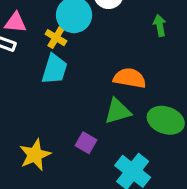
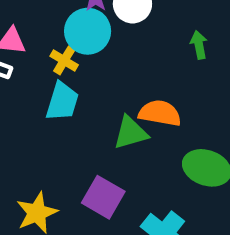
green triangle: (118, 111) -> (131, 133), moved
purple square: (86, 143) -> (103, 197), size x1.5

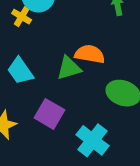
cyan trapezoid: (62, 101) -> (20, 71), moved, turned 128

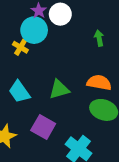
orange semicircle: (90, 54) -> (99, 83), moved

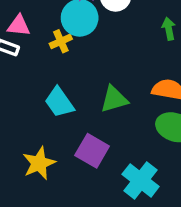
yellow cross: (20, 47) -> (61, 41), turned 35

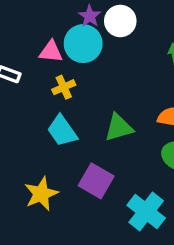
pink triangle: (19, 26) -> (51, 52), moved
yellow cross: (61, 41) -> (64, 87), moved

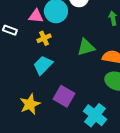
green triangle: (119, 128) -> (86, 47), moved
cyan trapezoid: (62, 131) -> (43, 65), turned 80

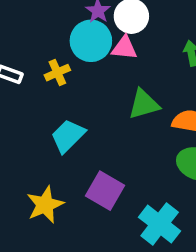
pink triangle: (36, 16) -> (124, 48), moved
yellow cross: (44, 38) -> (57, 73), moved

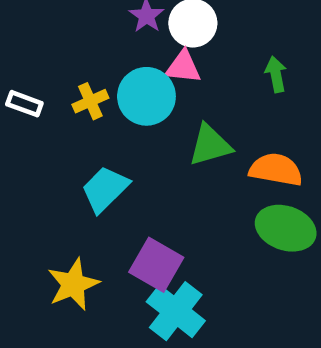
cyan circle: (91, 41) -> (146, 96), moved
cyan cross: (160, 224) -> (176, 311), moved

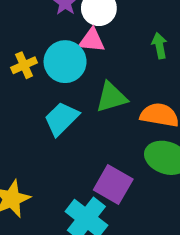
cyan trapezoid: (105, 189) -> (62, 119), moved
purple square: (156, 265) -> (113, 185), moved

